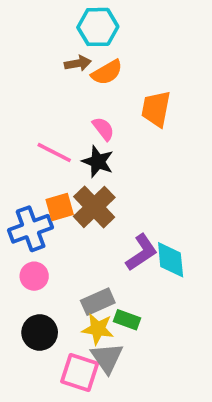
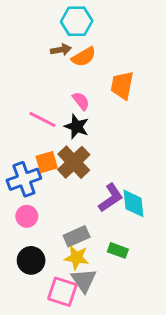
green rectangle: (127, 320) -> (118, 250), moved

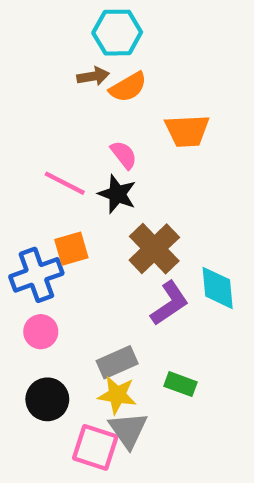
orange trapezoid: (122, 85) -> (187, 131), turned -104
brown cross: (74, 162) -> (154, 249), moved
cyan diamond: (134, 203) -> (218, 288), moved

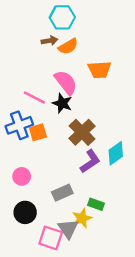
pink semicircle: (124, 155) -> (66, 82), size x1.6
blue cross: (36, 275) -> (19, 125), moved
cyan diamond: (218, 288) -> (116, 153), turned 60
yellow star: (117, 395) -> (82, 218), moved, turned -30

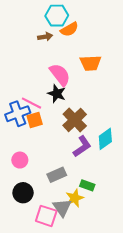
orange semicircle: (68, 46) -> (69, 29), moved
pink line: (34, 97) -> (31, 103), moved

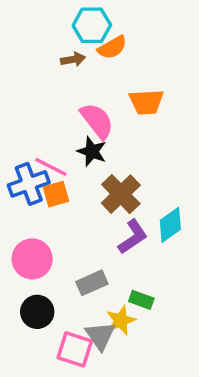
pink circle: (20, 160) -> (32, 259), size x1.5

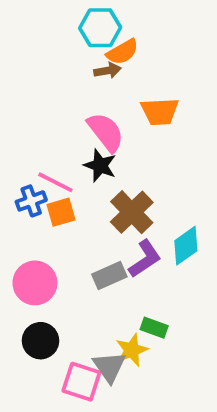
brown arrow: (73, 59) -> (108, 71), moved
blue cross: (29, 184) -> (31, 201), size x0.7
gray rectangle: (92, 283) -> (109, 275), moved

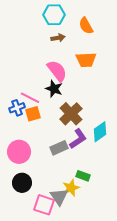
orange semicircle: (122, 52) -> (86, 26), moved, turned 90

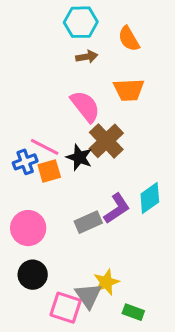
black star: (54, 89) -> (79, 157), moved
brown cross: (71, 114) -> (106, 141), moved
green rectangle: (83, 176) -> (133, 312), moved

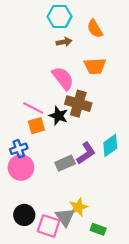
brown cross: (106, 141) -> (78, 104), turned -30
blue cross: (25, 162) -> (19, 149), moved
black circle: (33, 275) -> (24, 215), moved

